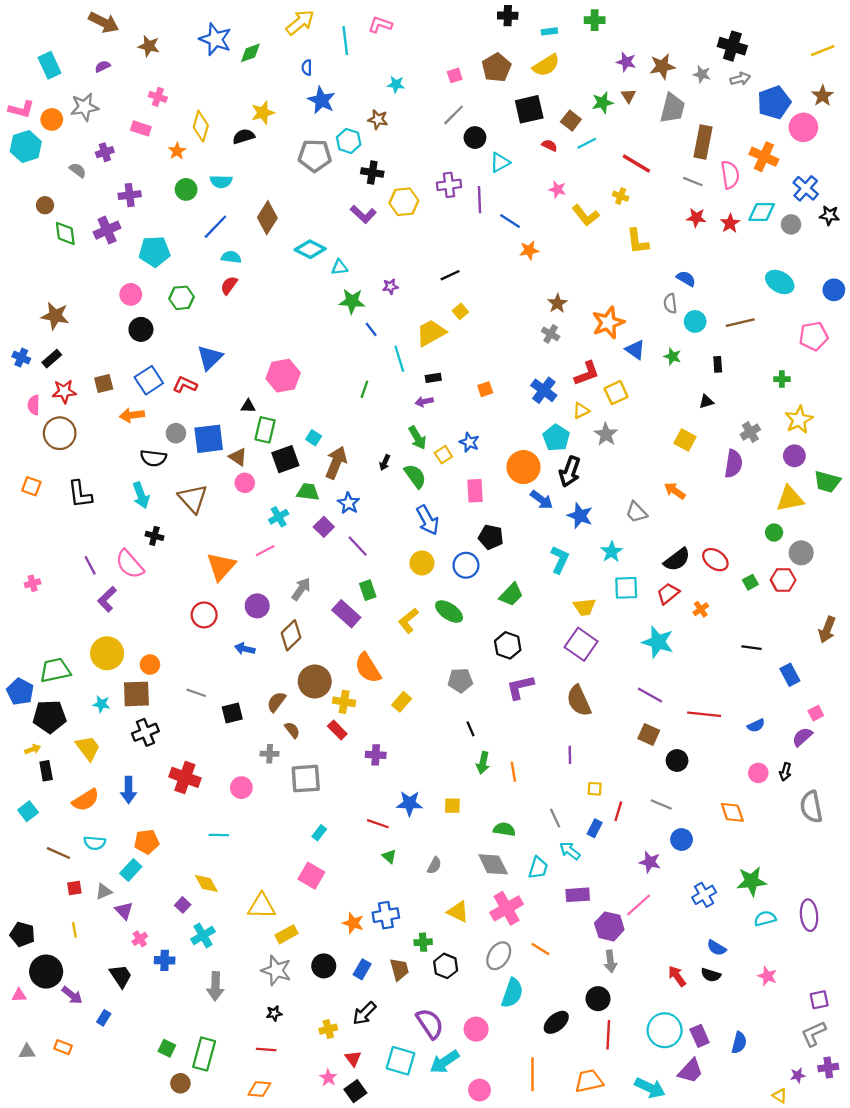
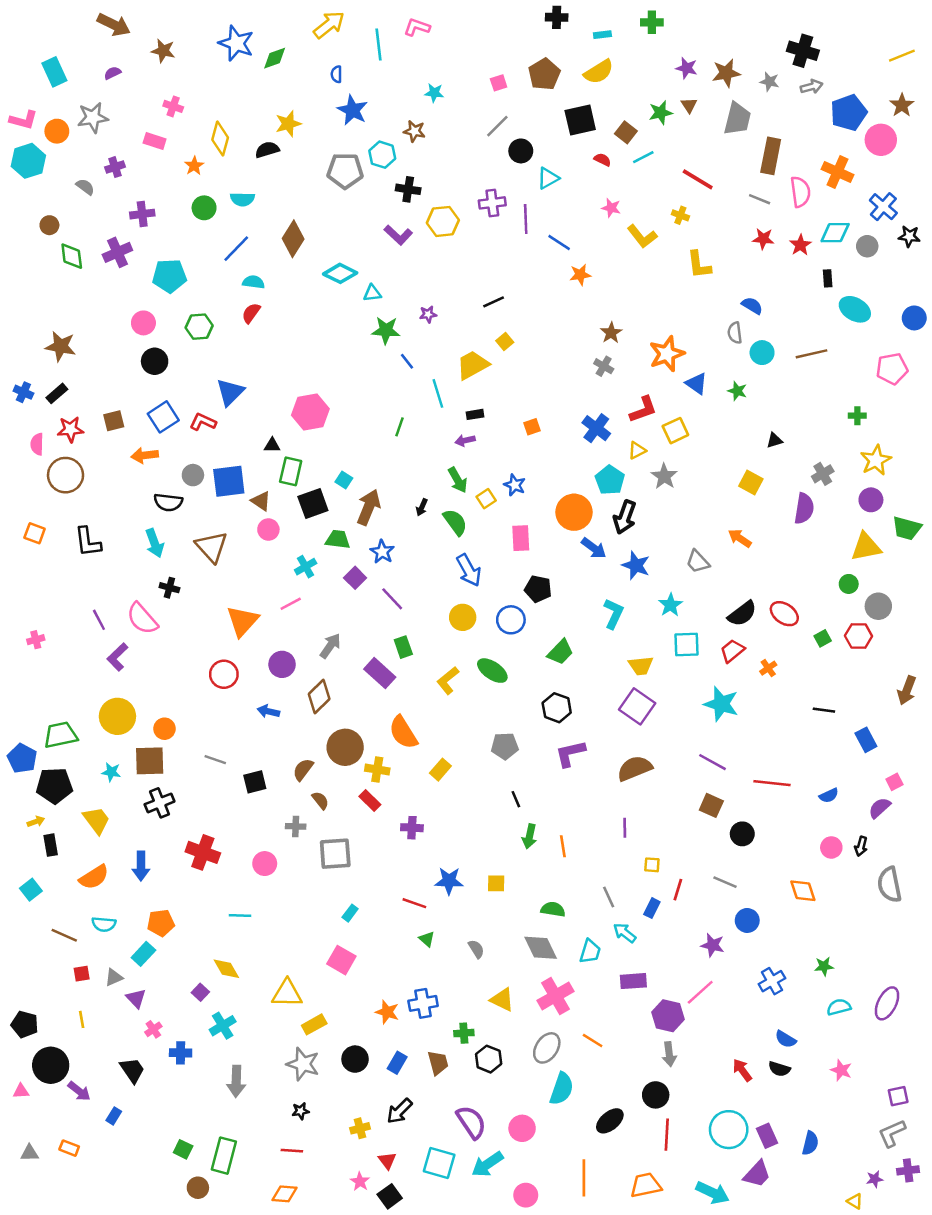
black rectangle: (718, 364) -> (828, 278), moved
brown semicircle: (579, 701) -> (635, 768), turned 92
gray semicircle: (434, 865) -> (476, 949), turned -60
green star: (751, 881) -> (824, 966), size x0.6
purple ellipse: (809, 915) -> (887, 1003), turned 32

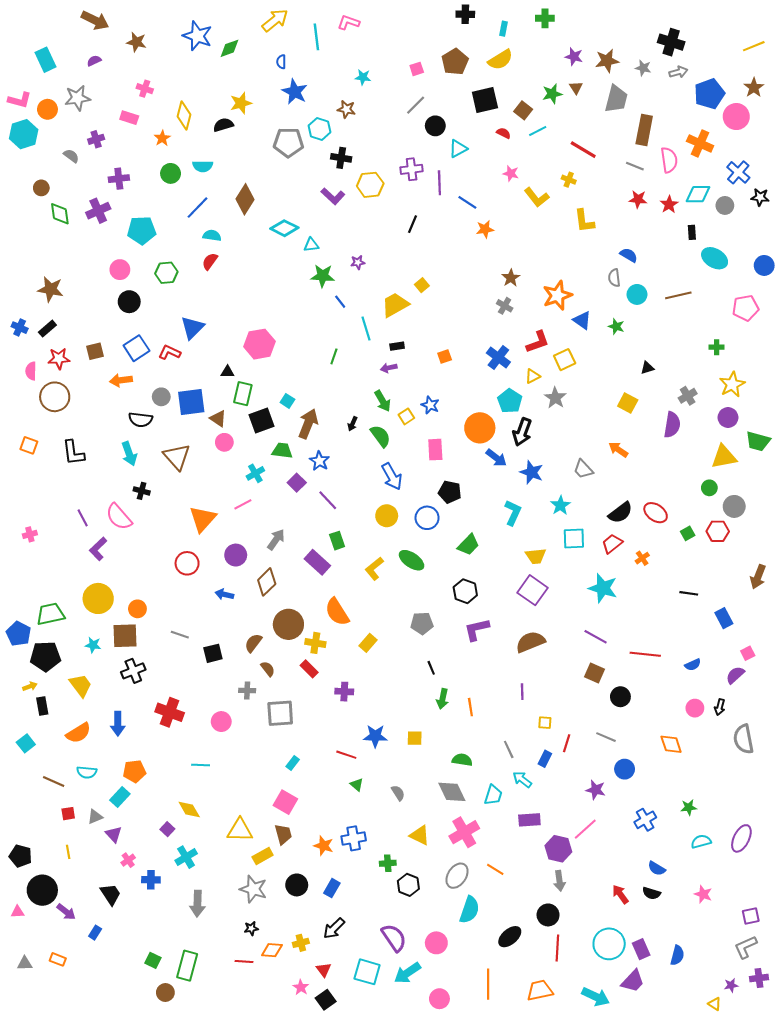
cyan rectangle: (602, 35) -> (504, 29), turned -72
black line: (494, 302) -> (413, 224), moved, turned -42
brown trapezoid: (438, 1063) -> (283, 834), moved
orange diamond: (284, 1194) -> (272, 950), moved

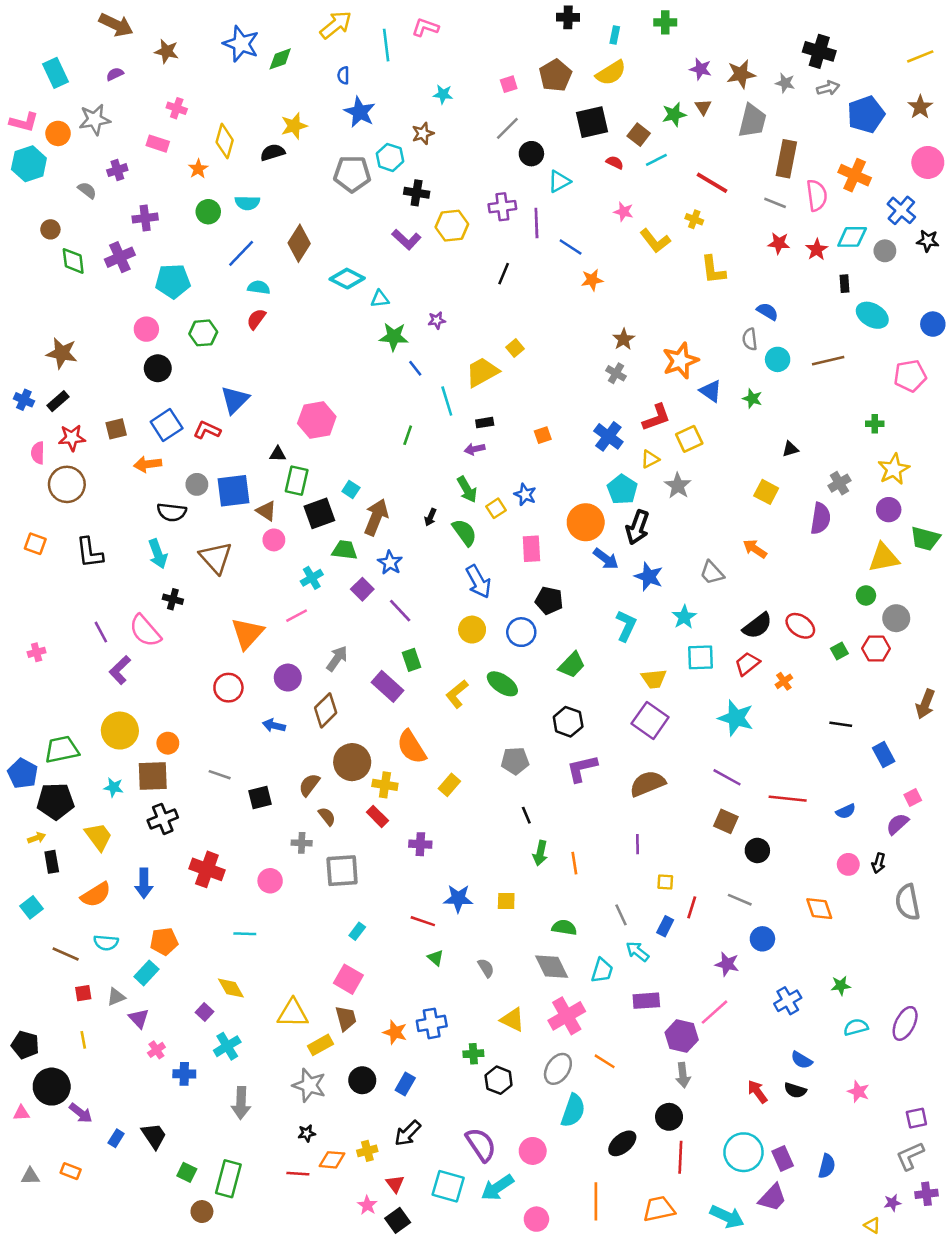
brown star: (346, 109) -> (423, 133), turned -30
pink circle: (736, 117) -> (928, 162), moved
black trapezoid: (111, 894) -> (154, 1136), moved

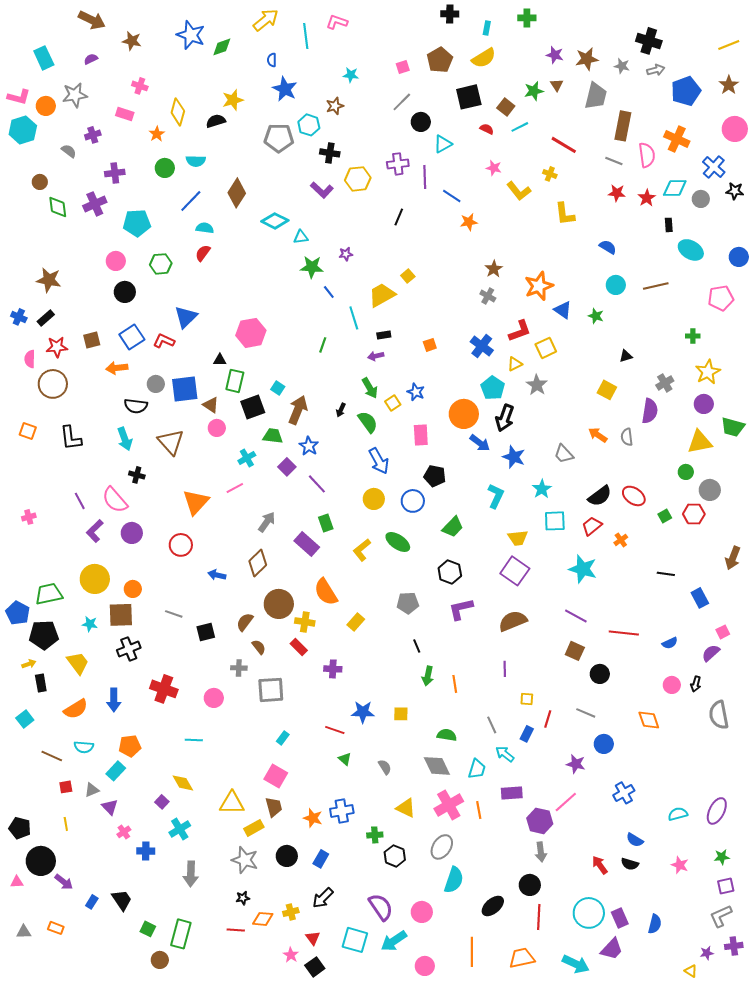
gray semicircle: (750, 339) -> (627, 437), moved
purple circle: (288, 678) -> (132, 533), moved
green star: (841, 986) -> (722, 857), moved
orange line: (605, 1061) -> (479, 810), moved, turned 48

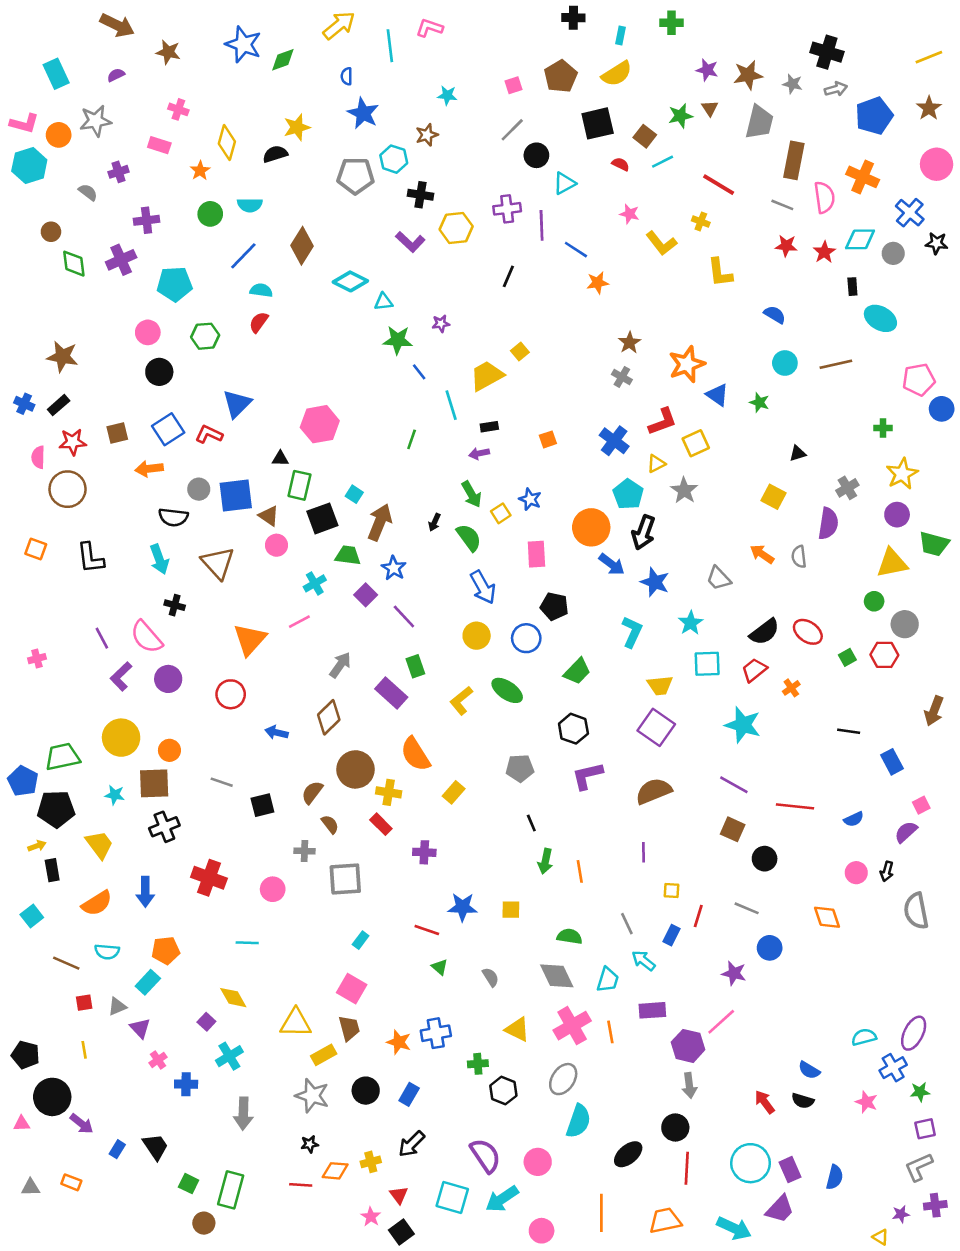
blue circle: (739, 257) -> (942, 409), moved
blue cross: (624, 793) -> (893, 1068), moved

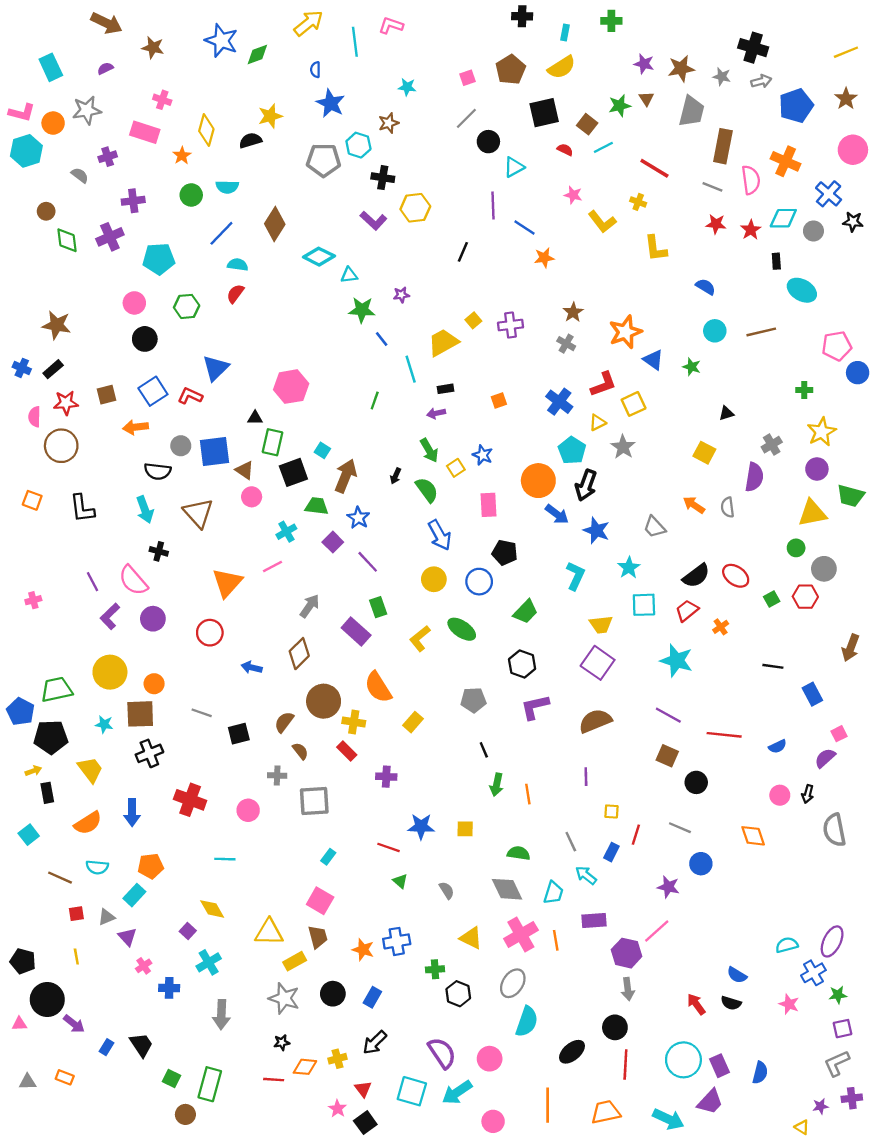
pink rectangle: (159, 145) -> (145, 132), size x1.4
purple cross: (507, 209) -> (510, 325), moved

